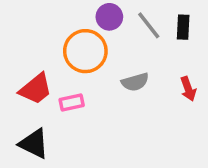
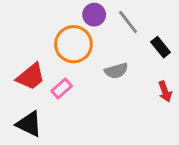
black rectangle: (183, 27) -> (161, 47), moved, turned -42
red arrow: (188, 89) -> (165, 91), moved
pink rectangle: (72, 103) -> (62, 88), turned -30

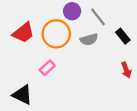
gray semicircle: (116, 71) -> (89, 39), moved
red trapezoid: (31, 77) -> (23, 33), moved

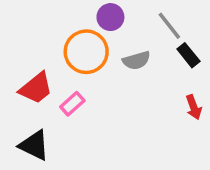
gray line: (98, 17) -> (169, 26), moved
red trapezoid: (23, 33) -> (36, 88), moved

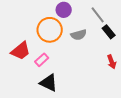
black triangle: (34, 145) -> (49, 83), moved

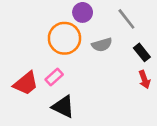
black rectangle: (109, 32) -> (142, 52), moved
red trapezoid: (21, 51) -> (26, 83), moved

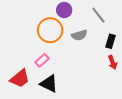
black rectangle: (142, 52) -> (111, 41), turned 56
red trapezoid: (26, 83) -> (20, 79), moved

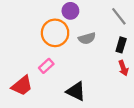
gray line: (98, 15) -> (119, 16), moved
black triangle: (49, 84) -> (76, 91), moved

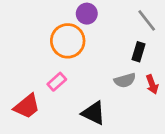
gray semicircle: (87, 38) -> (125, 80), moved
black rectangle: (121, 45) -> (139, 52), moved

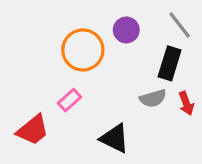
purple circle: (87, 14) -> (126, 30), moved
black rectangle: (139, 52) -> (170, 63), size x1.4

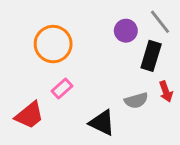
purple circle: (126, 30) -> (126, 31), moved
orange circle: (83, 50) -> (53, 44), moved
gray semicircle: (153, 98) -> (136, 100), moved

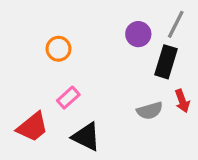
gray line: (160, 22) -> (176, 24), turned 65
orange circle: (53, 44) -> (58, 49), size x0.6
black triangle: (102, 123) -> (86, 137), moved

